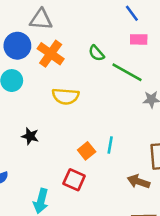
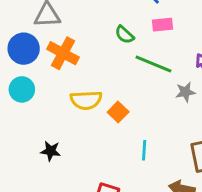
green semicircle: (96, 53) -> (124, 35), moved
orange square: (87, 151) -> (118, 112), moved

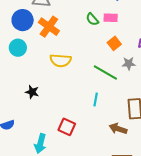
pink rectangle: (163, 25) -> (111, 18), moved
green line: (153, 64) -> (105, 72), moved
orange square: (118, 112) -> (114, 43), moved

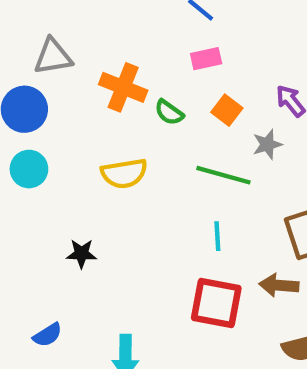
green semicircle: (92, 19) -> (169, 112), moved
orange cross: (49, 27) -> (123, 87), moved
red square: (67, 127) -> (216, 303), moved, size x1.4

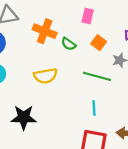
pink rectangle: (206, 59) -> (88, 16), turned -64
black star: (82, 254) -> (24, 118), size x1.6

